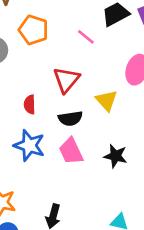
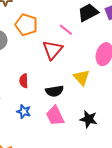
red triangle: (66, 80) -> (53, 50), moved
blue star: (29, 145) -> (24, 112), size x0.6

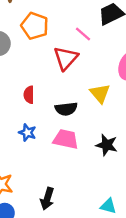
pink trapezoid: (55, 116) -> (66, 139), turned 125

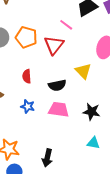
orange pentagon: (35, 26) -> (26, 37), moved
cyan triangle: (108, 206) -> (93, 143), moved

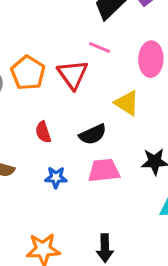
pink line: (66, 25) -> (100, 47), moved
orange pentagon: (26, 37) -> (28, 73), turned 30

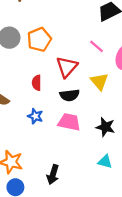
pink line: (100, 47) -> (96, 46), moved
red triangle: (73, 74) -> (67, 67), moved

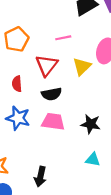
pink line: (96, 46) -> (63, 38), moved, turned -48
yellow triangle: (99, 81) -> (82, 66), moved, turned 30
blue star: (35, 116) -> (18, 118), size x1.5

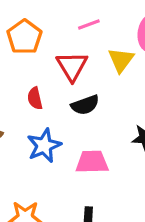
blue star: (18, 118) -> (44, 146), turned -30
pink trapezoid: (53, 122) -> (92, 162), moved

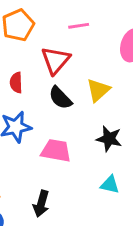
yellow triangle: (121, 60) -> (98, 90), moved
black semicircle: (85, 105) -> (60, 98), turned 55

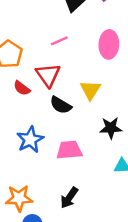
red semicircle: (16, 83) -> (22, 88), moved, turned -36
black arrow: (41, 204) -> (69, 198), turned 35

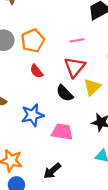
red triangle: (48, 75) -> (75, 67), moved

